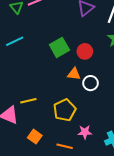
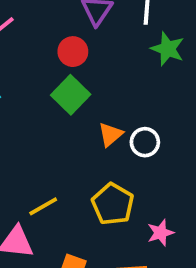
red circle: (85, 51) -> (73, 52), moved
orange triangle: (74, 74) -> (111, 134), turned -32

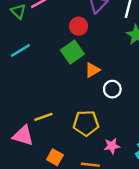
orange triangle: (111, 134) -> (92, 70), moved
yellow pentagon: (113, 204) -> (86, 123), turned 30

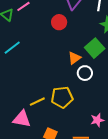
green square: (72, 52) -> (95, 48), moved
white circle: (112, 89) -> (85, 73), moved
yellow pentagon: (86, 123) -> (62, 97), moved

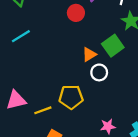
yellow line: (37, 102) -> (43, 110), moved
pink triangle: (22, 119) -> (16, 100), moved, turned -30

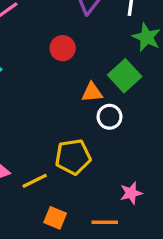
red circle: (76, 13) -> (63, 48), moved
orange triangle: (89, 54) -> (92, 92), turned 32

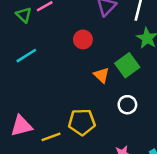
orange triangle: (92, 92) -> (101, 75), turned 42
white circle: (110, 117) -> (127, 105), moved

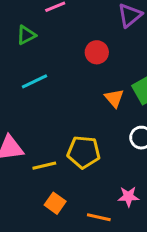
green triangle: (24, 15) -> (26, 35), moved, turned 42
cyan line: (26, 56) -> (34, 81), moved

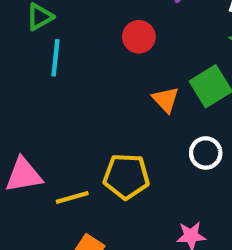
cyan line: (34, 81) -> (56, 58), moved, turned -56

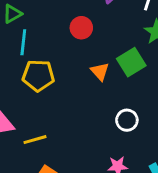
white circle: (206, 153) -> (127, 120), moved
yellow pentagon: (126, 176) -> (38, 76), moved

